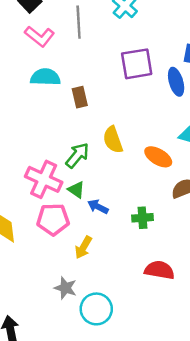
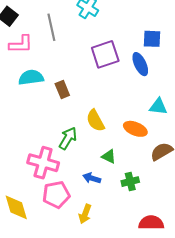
pink L-shape: (40, 36) -> (21, 44), turned -30
green triangle: (76, 190) -> (109, 156), moved

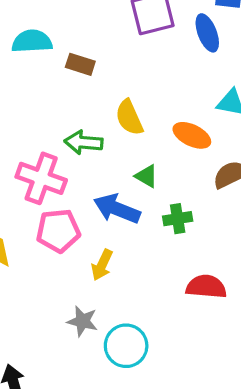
brown rectangle: (62, 90) -> (80, 64), turned -54
green arrow: (68, 138) -> (84, 142), turned -120
blue arrow: (92, 178) -> (117, 209), size x1.6

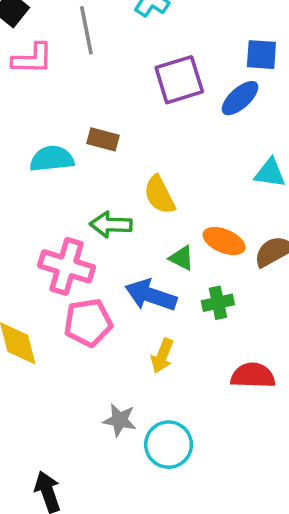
blue ellipse: (207, 33) -> (240, 98), turned 72
cyan semicircle: (32, 41) -> (52, 159), moved
orange ellipse: (192, 135) -> (224, 241), moved
yellow arrow: (102, 265) -> (162, 356), moved

